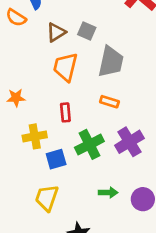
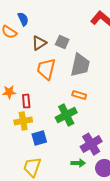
red rectangle: (65, 112) -> (26, 101), moved
purple cross: (129, 142) -> (91, 144), moved
green cross: (89, 144) -> (66, 115), moved

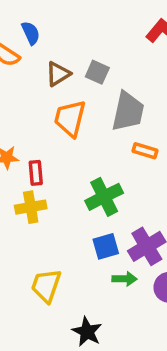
orange rectangle: (79, 95) -> (145, 151), moved
blue square: (39, 138) -> (106, 246), moved

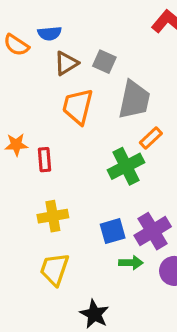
blue semicircle: (31, 33) -> (50, 33), moved, turned 110
orange rectangle: (145, 151) -> (151, 138), turned -60
green cross: (104, 197) -> (126, 166), moved
yellow cross: (31, 207) -> (53, 216), moved

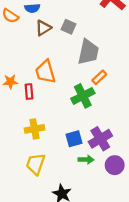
orange trapezoid: (78, 106) -> (45, 72), moved, turned -30

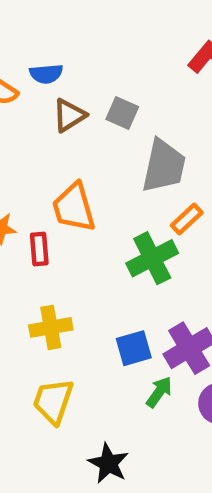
green arrow: (86, 160) -> (159, 392), turned -56

